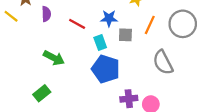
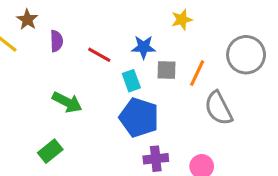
orange line: (150, 25) -> (197, 73), moved
purple cross: (129, 99) -> (156, 159), moved

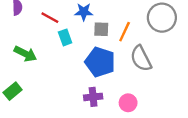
cyan rectangle: (131, 81) -> (65, 37), moved
blue pentagon: (139, 117) -> (100, 62), moved

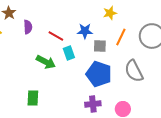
orange line: (125, 32) -> (121, 37), moved
green arrow: (25, 54) -> (46, 62), moved
green rectangle: (13, 91) -> (33, 98), moved, turned -49

